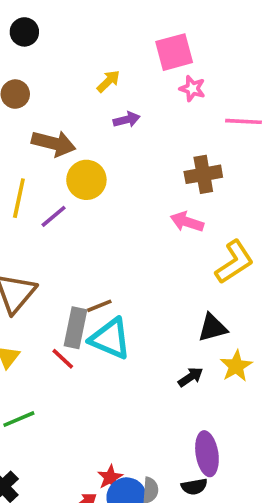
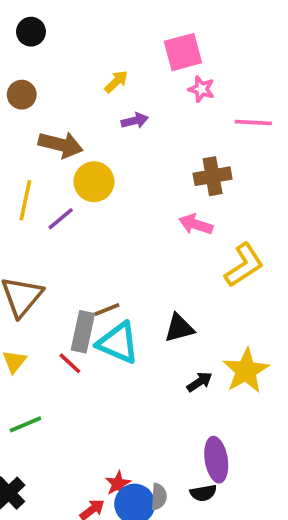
black triangle: (212, 328) -> (179, 328), moved
yellow star: (236, 366) -> (246, 371), size x1.4

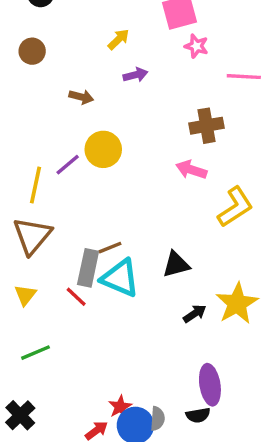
brown arrow: (61, 145) -> (81, 97), moved, size x0.6
yellow circle: (94, 182) -> (103, 149), moved
yellow line: (25, 200) -> (36, 185), moved

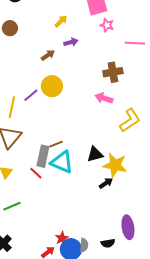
brown arrow: (81, 97) -> (48, 55), moved, turned -48
yellow star: (237, 303) -> (115, 165), moved, turned -30
purple ellipse: (210, 385) -> (128, 227), moved

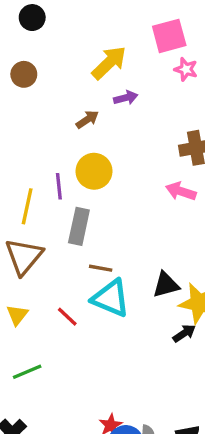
yellow arrow: (61, 21) -> (109, 63), size x1.6
purple line: (31, 95) -> (59, 186), turned -56
brown line: (56, 144) -> (101, 268), turned 32
gray rectangle: (43, 156) -> (79, 226), moved

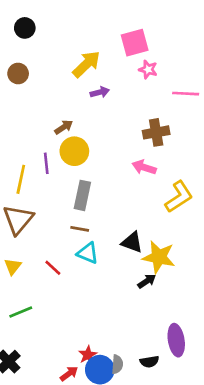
brown arrow: (87, 119) -> (64, 127), moved
gray rectangle: (79, 226) -> (82, 195), moved
black triangle: (166, 285) -> (132, 242), turned 35
cyan triangle: (111, 298) -> (88, 253), size x0.7

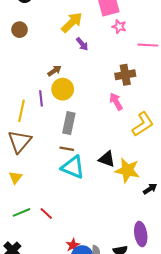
purple arrow: (100, 92) -> (82, 44), turned 64
pink arrow: (144, 167) -> (116, 102), turned 42
cyan triangle: (88, 253) -> (73, 167), size x1.4
red line: (53, 268) -> (46, 213), moved
black arrow: (147, 281) -> (150, 189), moved

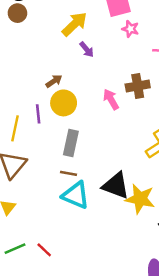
brown circle: (20, 30) -> (17, 13), moved
pink arrow: (116, 102) -> (111, 99), moved
black triangle: (107, 159) -> (116, 185), size x1.4

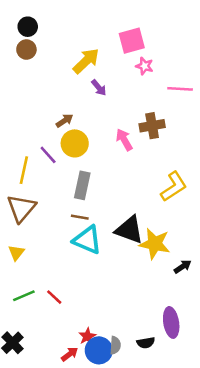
purple line: (38, 114) -> (48, 155), turned -36

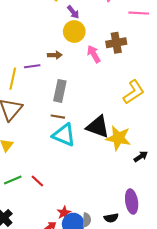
brown arrow: (65, 121) -> (55, 55), moved, turned 32
yellow circle: (75, 143) -> (74, 31), moved
purple line: (48, 155) -> (32, 66), turned -56

